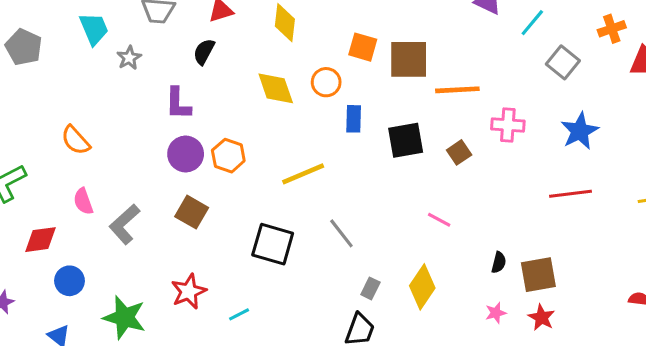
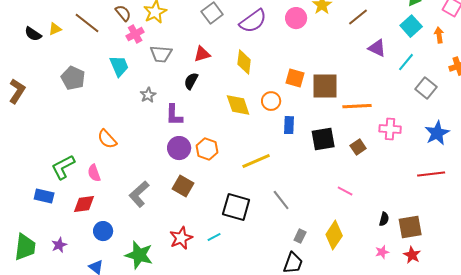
gray star: (129, 58) -> (148, 95), moved
pink semicircle: (83, 201) -> (94, 173), moved
cyan line: (239, 314) -> (214, 237), moved

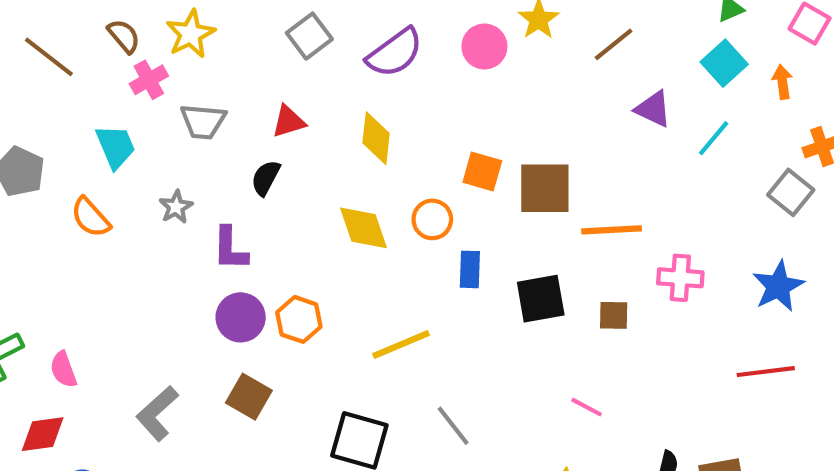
gray square: (426, 88) -> (791, 192), moved
orange semicircle: (107, 139) -> (91, 217), moved
brown square: (358, 147) -> (614, 315), turned 35

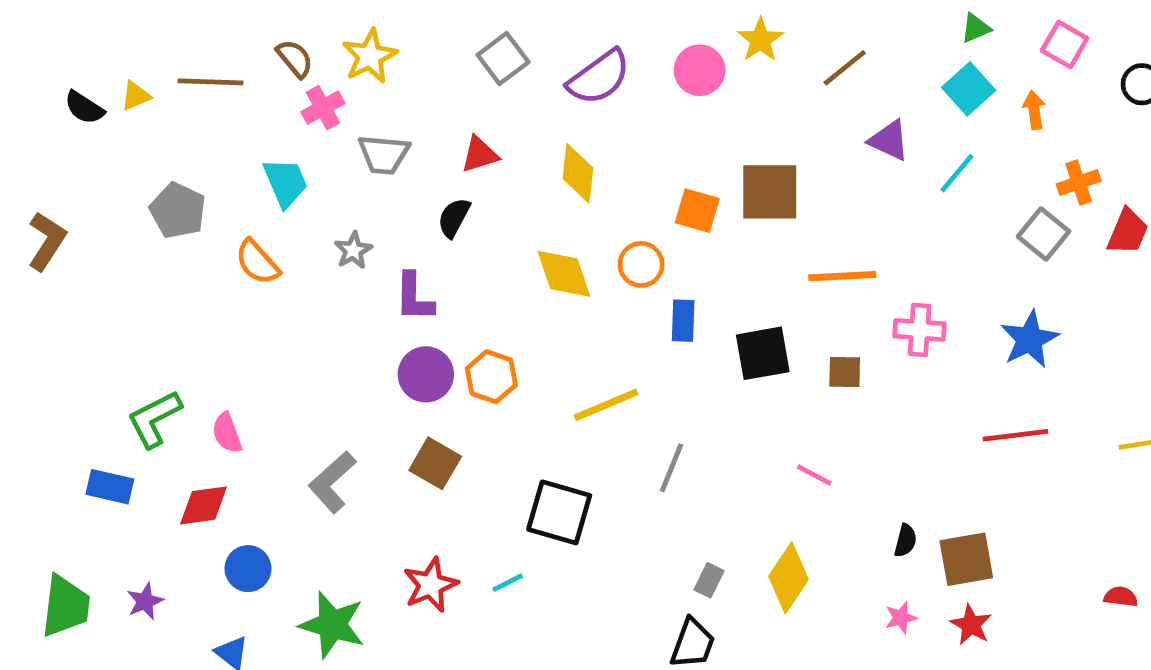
brown line: (49, 57) -> (211, 82), turned -36
brown square: (545, 188) -> (770, 192), moved
gray line: (453, 426) -> (672, 468), moved, turned 60

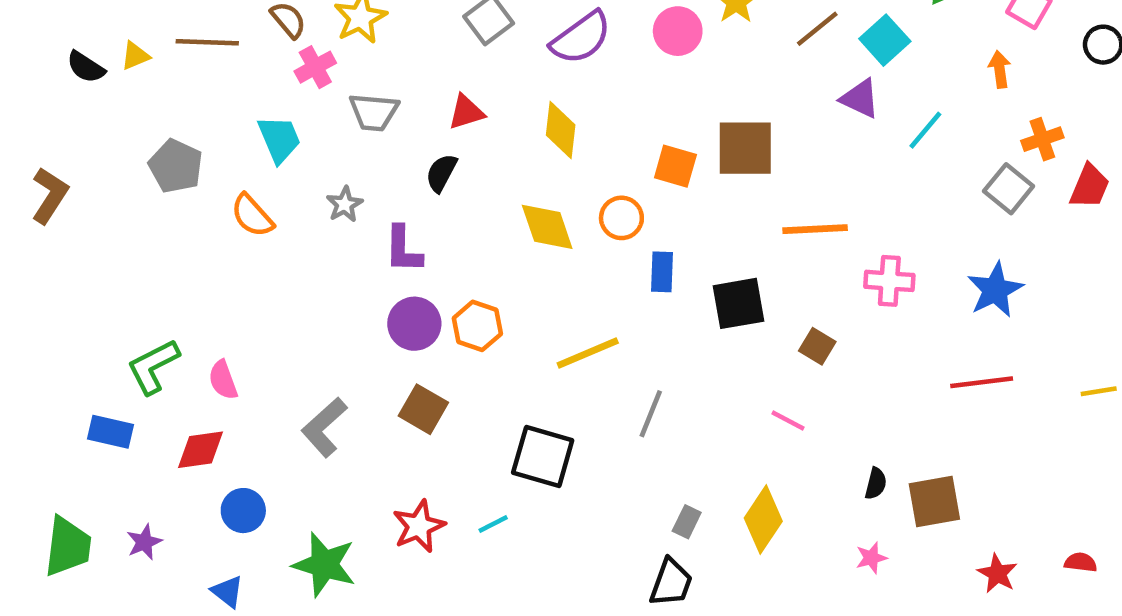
cyan square: (969, 89) -> (885, 40), moved
brown square: (845, 372) -> (817, 346), moved, turned 30
red semicircle: (1121, 597) -> (1081, 562), moved
red star: (971, 625) -> (997, 574), moved

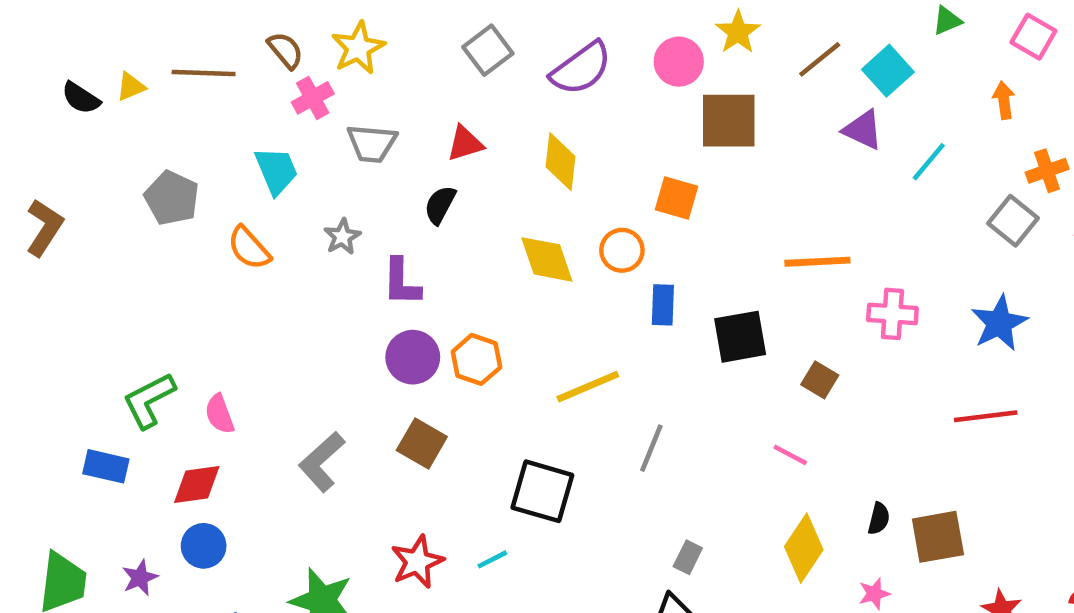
brown square: (745, 148) -> (729, 121), moved
blue circle: (243, 511) -> (204, 546), moved
yellow diamond: (763, 520) -> (804, 548), moved

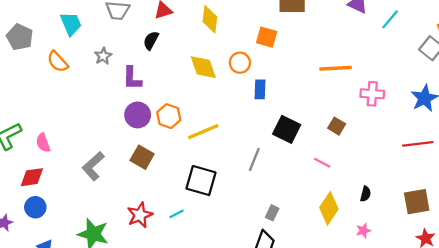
black square: (740, 337) -> (287, 129), moved, turned 36
yellow line: (588, 387) -> (203, 132), moved
brown square: (938, 537) -> (417, 202), moved

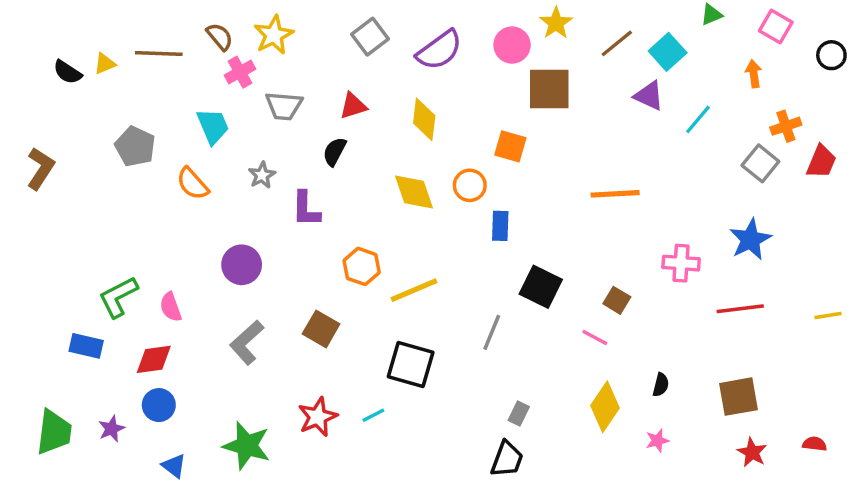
pink cross: (372, 94) -> (681, 263), moved
purple circle: (138, 115) -> (242, 265), moved
brown square: (337, 126) -> (617, 300), moved

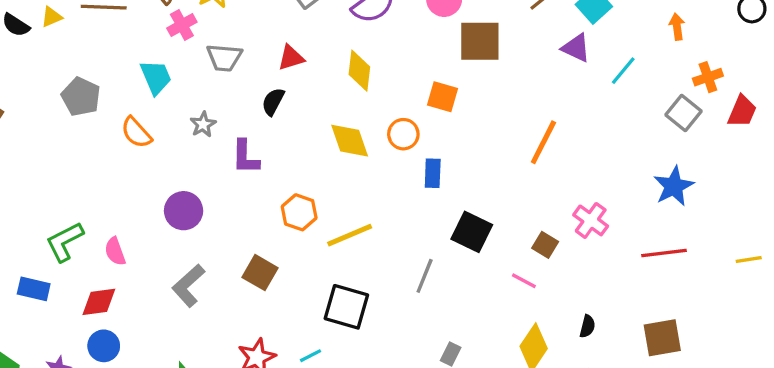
orange line: (615, 194) -> (543, 142), turned -60
pink cross: (681, 263) -> (591, 220), moved, turned 32

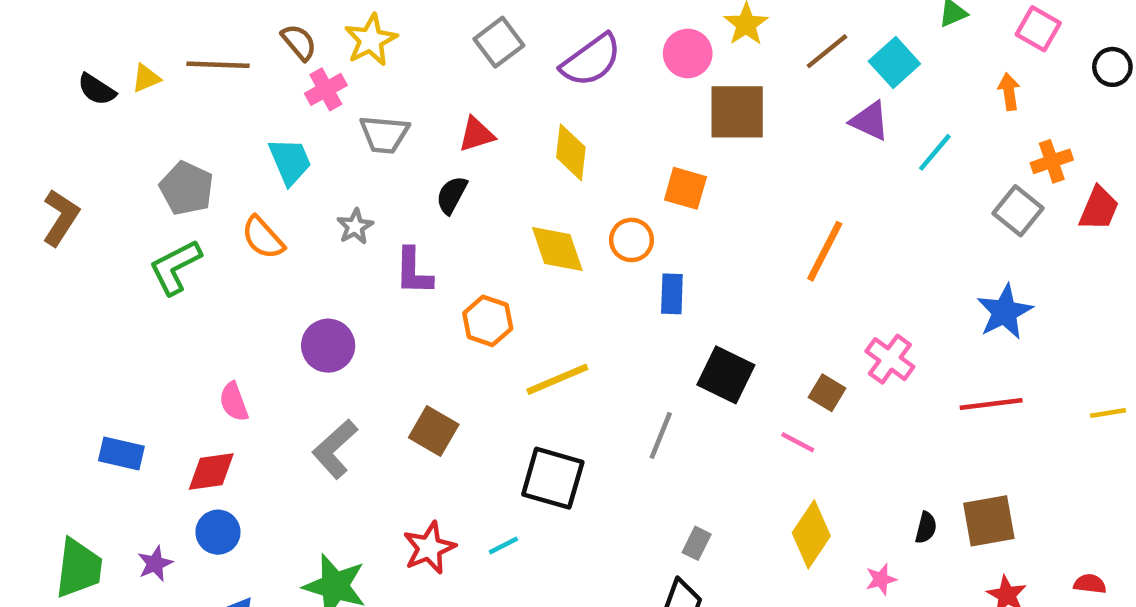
orange hexagon: (299, 212) -> (488, 321), moved
green L-shape: (65, 242) -> (175, 267), moved
black semicircle: (587, 326) -> (926, 528), moved

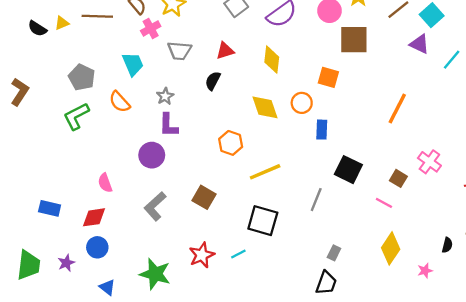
purple L-shape: (413, 271) -> (168, 125), moved

